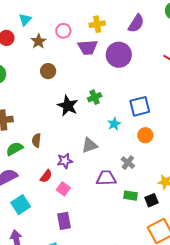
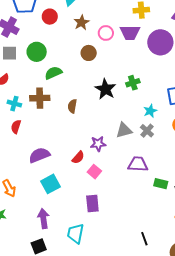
pink circle: (63, 31) -> (106, 33), moved
brown semicircle: (36, 140) -> (72, 106), moved
green semicircle: (15, 149) -> (53, 73), moved
gray cross: (128, 163) -> (147, 131), moved

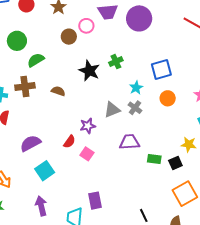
pink circle: (106, 33) -> (86, 26), moved
brown semicircle: (72, 106) -> (58, 91), turned 104
purple rectangle: (92, 203) -> (95, 201), moved

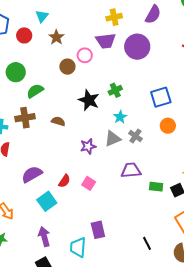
cyan star: (136, 88) -> (120, 117), moved
purple star: (88, 126) -> (88, 146), moved
red semicircle: (69, 142) -> (64, 181), moved

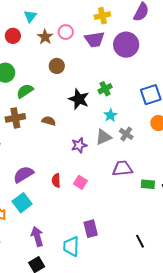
pink circle: (85, 55) -> (66, 32), moved
red semicircle: (64, 181) -> (56, 180), turned 144
cyan square: (47, 201) -> (22, 203), moved

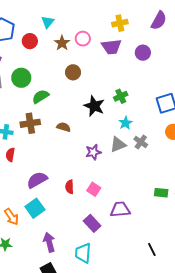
purple circle: (126, 45) -> (143, 53), size x0.6
purple trapezoid: (122, 168) -> (120, 209), moved
purple rectangle: (91, 229) -> (92, 223), moved, turned -30

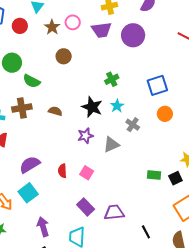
purple circle: (143, 53) -> (133, 35), size x1.5
green semicircle: (41, 97) -> (32, 81), turned -120
black star: (94, 106) -> (92, 107), moved
gray triangle: (118, 145) -> (111, 145), moved
purple trapezoid: (120, 209) -> (114, 213), moved

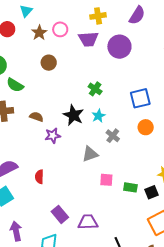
green cross: (112, 79) -> (95, 89), turned -32
purple star: (85, 136) -> (53, 136), moved
pink square: (87, 173) -> (106, 180), moved, turned -32

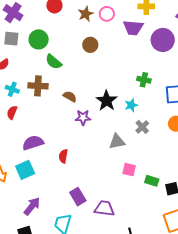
green cross: (95, 89) -> (144, 80), moved, turned -32
purple arrow: (16, 231) -> (32, 206), turned 42

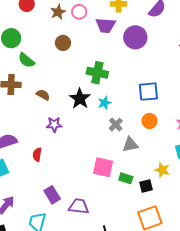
green cross: (144, 80) -> (97, 73), moved, size x1.5
purple star: (83, 118) -> (54, 125), moved
gray triangle: (117, 142) -> (130, 145), moved
pink square: (129, 170) -> (103, 167), size x1.5

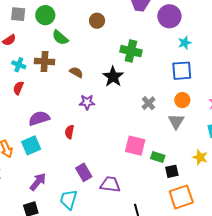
cyan star: (104, 103) -> (185, 43), moved
gray triangle: (130, 145) -> (176, 121), moved, turned -48
yellow star: (162, 170) -> (200, 157), moved
black square: (146, 186) -> (172, 171), moved

